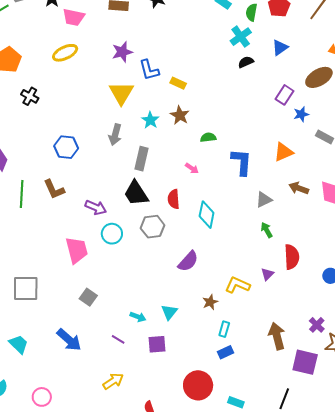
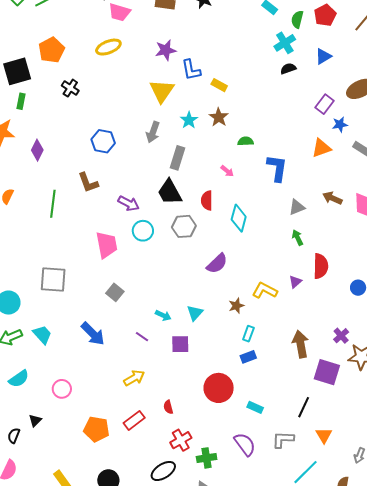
orange triangle: (283, 152) -> (321, 148), moved
green line: (22, 194) -> (53, 204), moved

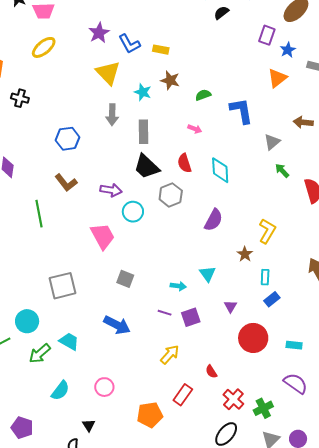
purple triangle: (295, 282) -> (230, 306), moved
yellow L-shape: (265, 290) -> (267, 231), turned 110
purple square: (180, 344) -> (191, 317), moved

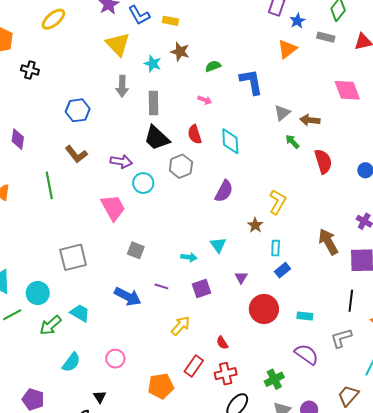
brown arrow: (303, 122) -> (310, 120), moved
purple line: (165, 313) -> (161, 286), moved
red cross: (233, 399) -> (226, 374), moved, turned 35

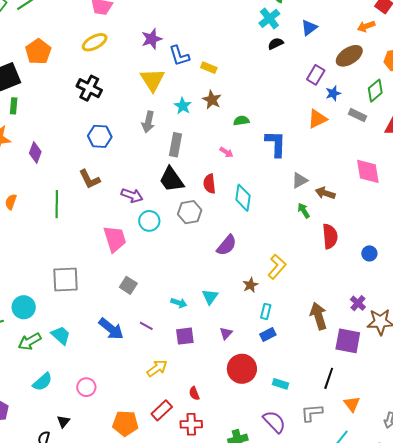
black cross: (30, 70) -> (89, 88), moved, size x1.4

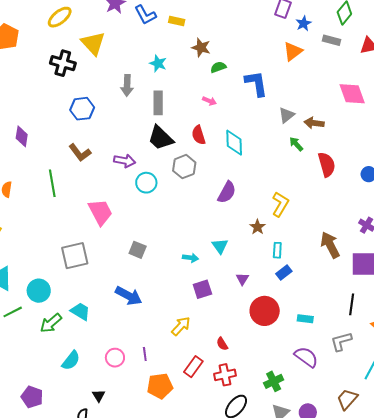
yellow triangle: (152, 80) -> (93, 43), moved
brown star: (212, 100) -> (201, 48), moved
pink trapezoid: (115, 239) -> (100, 212), moved
purple line: (146, 326) -> (145, 354), moved, turned 64

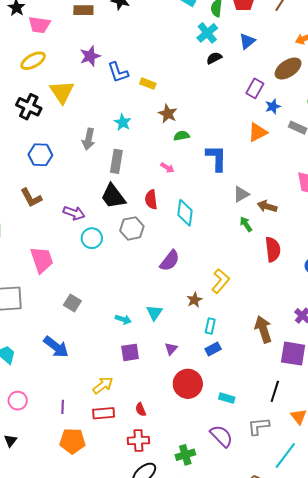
pink circle: (115, 358) -> (18, 401), moved
red rectangle: (193, 367) -> (104, 413), moved, turned 40

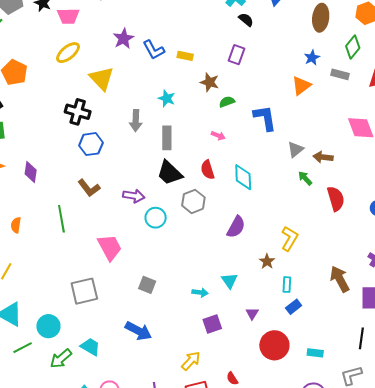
black semicircle: (214, 58) -> (246, 20), turned 77
brown ellipse: (288, 69) -> (321, 18), turned -40
purple rectangle: (255, 88) -> (236, 55), moved
black cross: (29, 107) -> (78, 112), moved

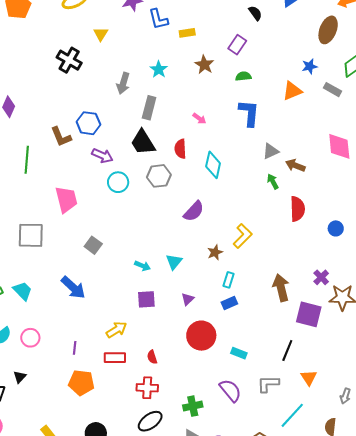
yellow rectangle: (185, 56) -> (187, 33), turned -35
yellow triangle: (102, 79) -> (101, 34), size x0.6
green semicircle: (227, 102) -> (243, 76), moved
blue hexagon: (91, 144) -> (88, 123), moved

